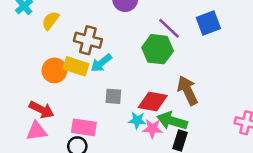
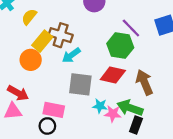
yellow rectangle: (76, 66) -> (42, 41), moved, turned -70
gray square: (113, 96) -> (80, 84), size x1.6
red diamond: (153, 101) -> (113, 75), moved

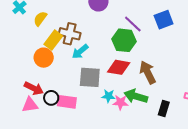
black rectangle: (136, 125) -> (164, 109), moved
black circle: (47, 126) -> (51, 98), moved

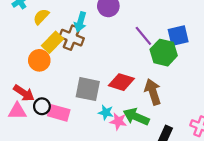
green hexagon: (124, 40) -> (164, 53), moved
cyan arrow: (80, 51) -> (80, 22), moved, turned -42

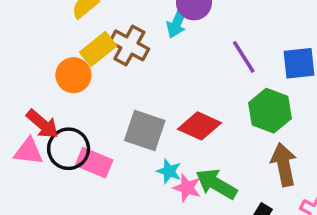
cyan arrow: (80, 22) -> (177, 22), moved
green hexagon: (164, 53) -> (270, 111), moved
brown arrow: (153, 92) -> (284, 165), moved
black circle: (42, 106) -> (69, 149), size x1.5

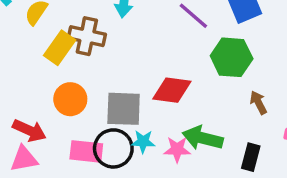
orange circle: (73, 75) -> (70, 99), moved
black circle: (69, 149) -> (113, 148), moved
brown arrow: (284, 165) -> (258, 102), size x0.6
cyan star: (169, 171) -> (143, 142), moved

